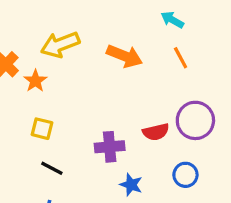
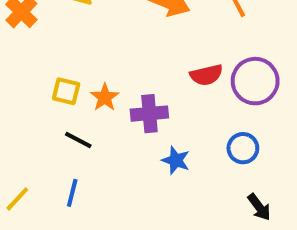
orange star: (35, 81) -> (105, 97), moved
red semicircle: (156, 132) -> (206, 75), moved

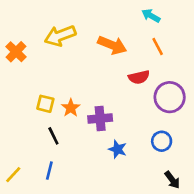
red semicircle: (206, 75) -> (139, 77), moved
black line: (78, 140) -> (53, 136), turned 36

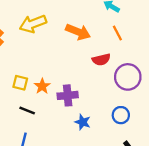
black line: (53, 136) -> (27, 110), turned -42

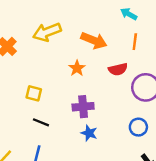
orange line: (117, 33) -> (135, 42), turned 35
orange star: (42, 86) -> (77, 68), moved
blue star: (83, 122) -> (89, 133), moved

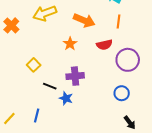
yellow square: (34, 93) -> (34, 65), turned 32
black line: (41, 122) -> (50, 86), moved
blue star: (89, 133) -> (66, 98), moved

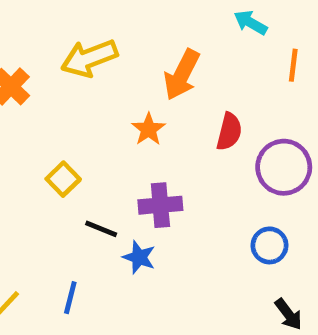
orange arrow: (84, 20) -> (182, 75), turned 95
orange line: (119, 21) -> (293, 65), moved
red semicircle: (104, 45) -> (229, 132), turned -63

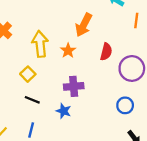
yellow arrow: (89, 58) -> (40, 44), moved, turned 105
black line: (101, 229) -> (32, 100), moved

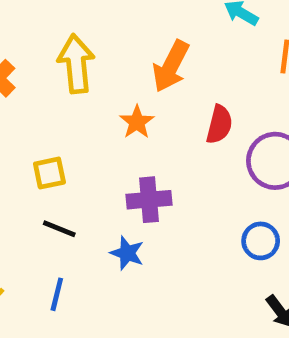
yellow arrow: (40, 44) -> (76, 64), moved
yellow square: (28, 74) -> (49, 173), turned 32

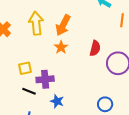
orange arrow: (171, 66) -> (63, 25), moved
purple cross: (149, 200) -> (45, 79), moved
blue circle: (261, 241) -> (105, 104), moved

